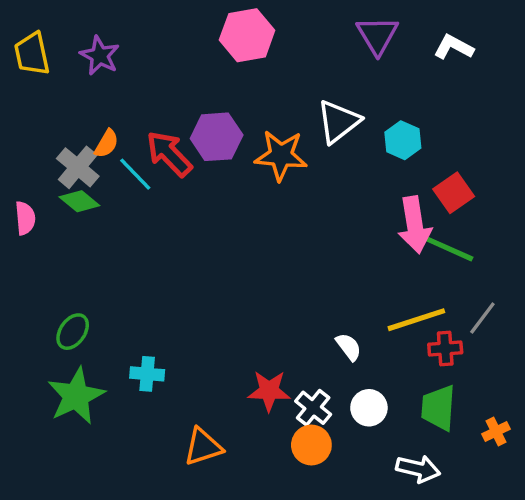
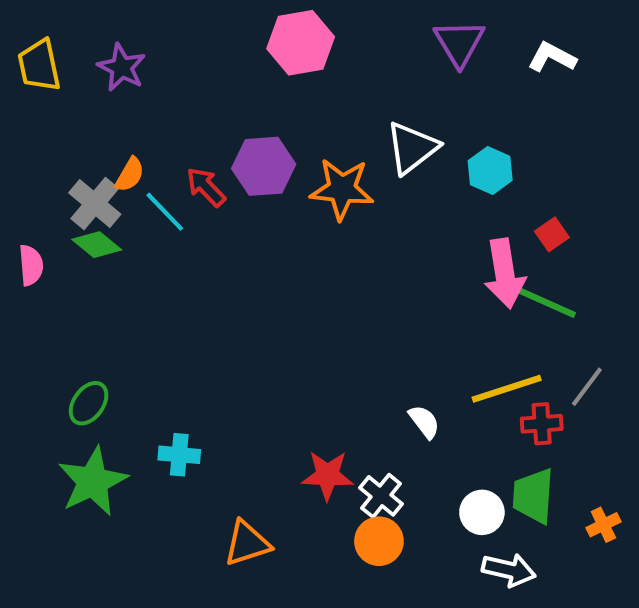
red arrow: (169, 154) -> (206, 187), size x0.7
red square: (454, 193) -> (552, 234), size x0.7
white circle: (369, 408) -> (482, 512), moved

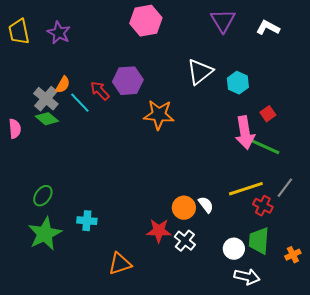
orange star: (342, 189) -> (159, 115), moved
red cross: (542, 424) -> (263, 206), turned 30
orange circle: (379, 541) -> (184, 208), moved

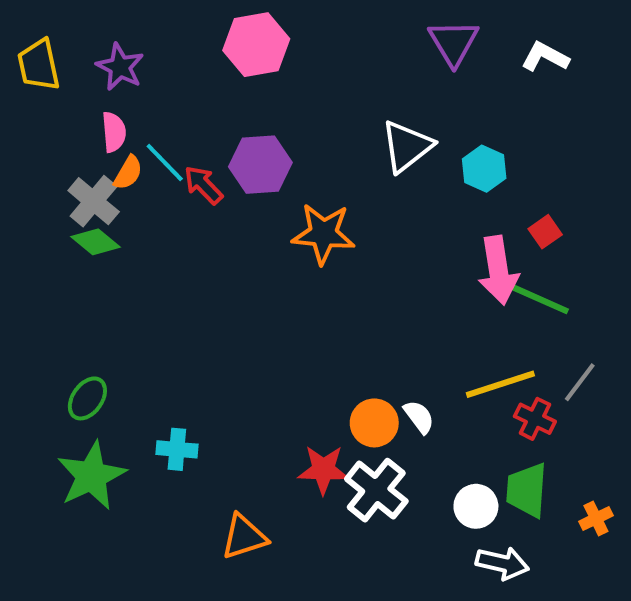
pink hexagon: (146, 21) -> (256, 45), moved
cyan line: (80, 103) -> (165, 163), moved
pink semicircle: (15, 129) -> (114, 132), moved
white cross: (185, 241) -> (376, 490), size x1.4

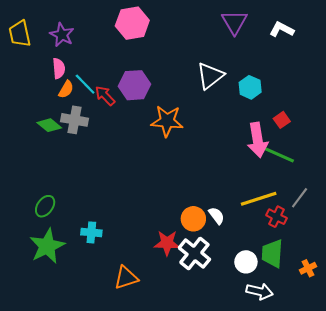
gray cross: (94, 201) -> (75, 120), moved, turned -30

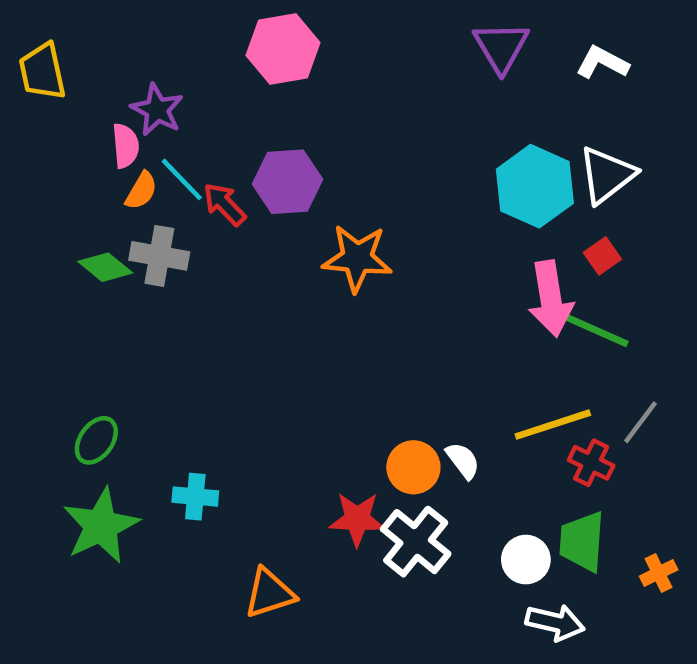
purple star: (62, 35) -> (157, 110), moved
white triangle: (210, 76) -> (607, 175), moved
cyan hexagon: (250, 87) -> (535, 186), size x1.6

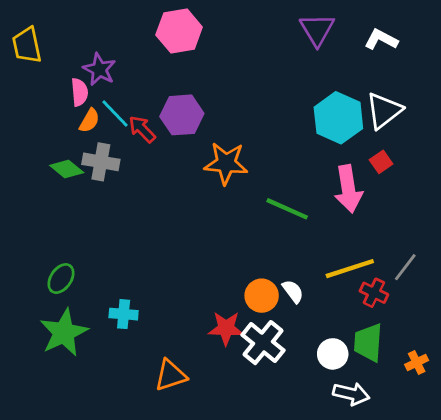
green line: (596, 330) -> (287, 209), moved

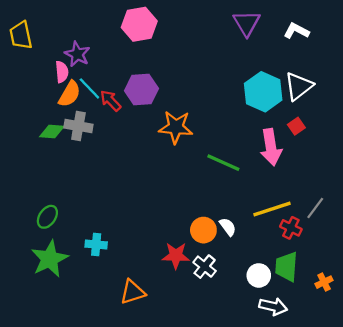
orange semicircle: (89, 121) -> (70, 94), size x1.4
green diamond: (67, 169) -> (52, 132), turned -35
white cross: (263, 343) -> (205, 267), size x0.7

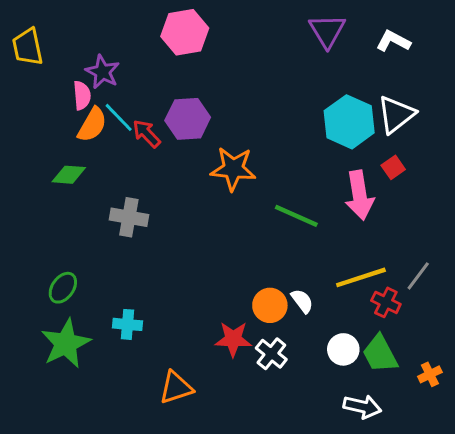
gray cross: (78, 126) -> (129, 217), moved
green trapezoid: (286, 267) -> (380, 354), turned -32
white circle: (259, 275) -> (343, 349), moved

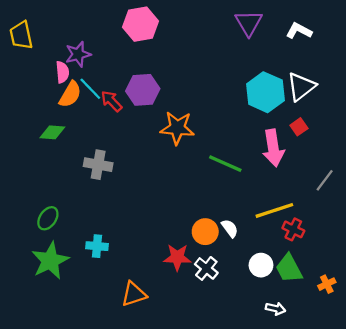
purple star: (103, 72) -> (78, 54), turned 30
gray line: (418, 276) -> (325, 180), moved
white arrow: (362, 407) -> (275, 309), size x0.7

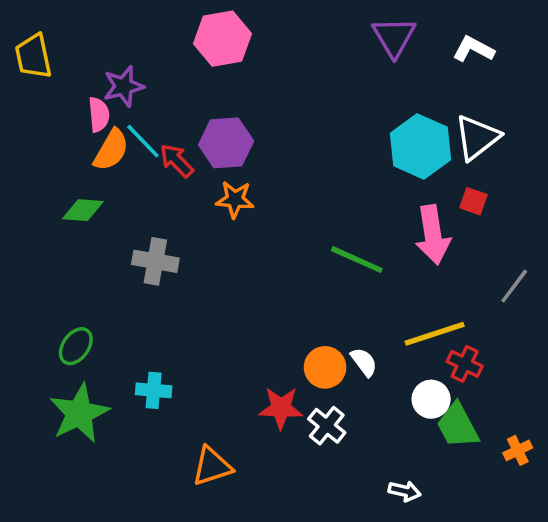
red square: (299, 127) -> (473, 201), turned -36
orange star: (177, 128) -> (235, 199), moved, size x0.7
white circle: (261, 265) -> (431, 399), moved
white arrow: (275, 309) -> (405, 491), moved

